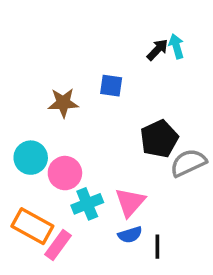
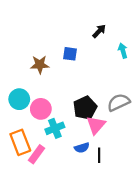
cyan arrow: (176, 46) -> (123, 51), moved
black pentagon: (159, 139) -> (85, 108), moved
pink triangle: (130, 202) -> (96, 125), moved
orange rectangle: (32, 226) -> (20, 142), turned 40

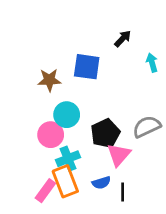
blue square: (70, 54) -> (87, 67), size x1.5
cyan circle: (19, 99) -> (67, 115), moved
orange rectangle: (20, 142) -> (65, 181), moved

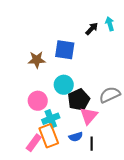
cyan arrow: (152, 63) -> (110, 24), moved
cyan circle: (67, 115) -> (64, 85), moved

